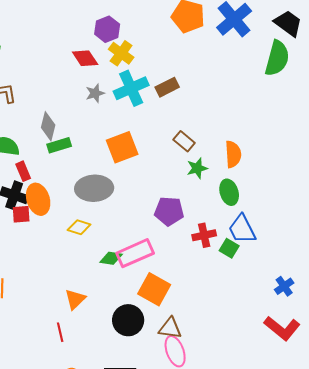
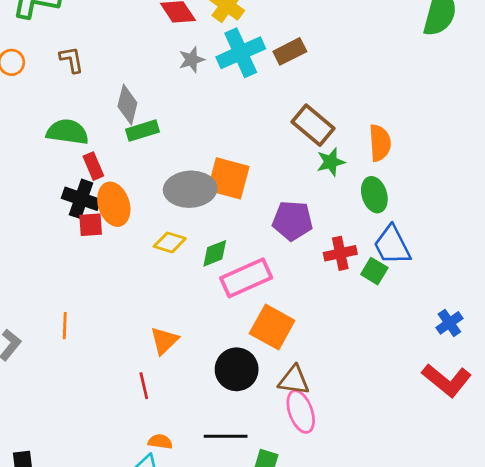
brown rectangle: (184, 141) -> (313, 125), size x1.4
orange square: (122, 147) -> (228, 178), moved, turned 36
green diamond: (111, 258) -> (215, 253), moved, turned -30

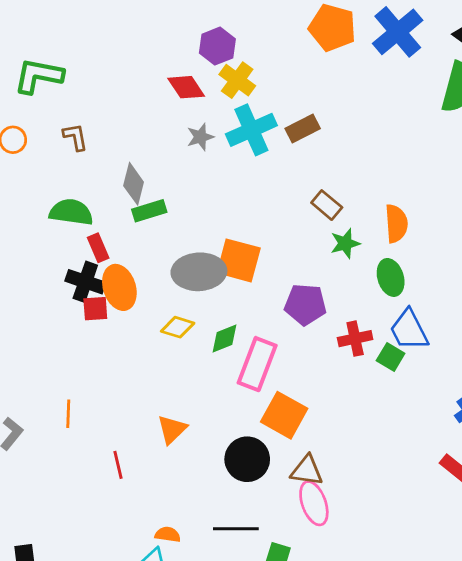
brown rectangle: (313, 125) -> (327, 205), size x0.7
pink rectangle: (246, 278) -> (257, 364), turned -45
red line: (144, 386) -> (118, 465), moved

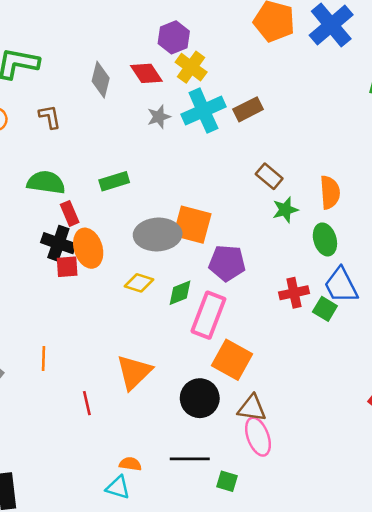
gray diamond: (134, 184) -> (101, 80), moved
purple pentagon: (305, 304) -> (227, 263), moved
orange triangle: (172, 429) -> (134, 372), size x1.4

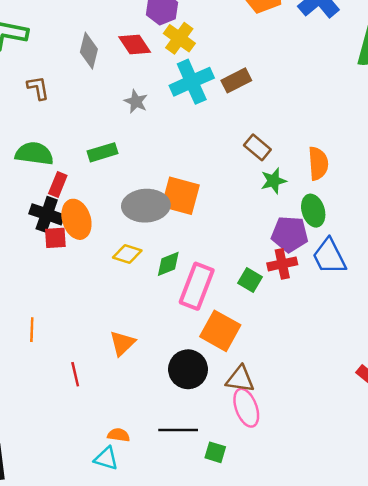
gray star: (159, 117) -> (136, 102), moved, turned -30
red rectangle: (70, 213) -> (58, 185), turned 45
purple pentagon: (227, 263) -> (290, 234), moved
green square: (325, 309) -> (250, 280), moved
orange triangle: (134, 372) -> (122, 343), size x0.7

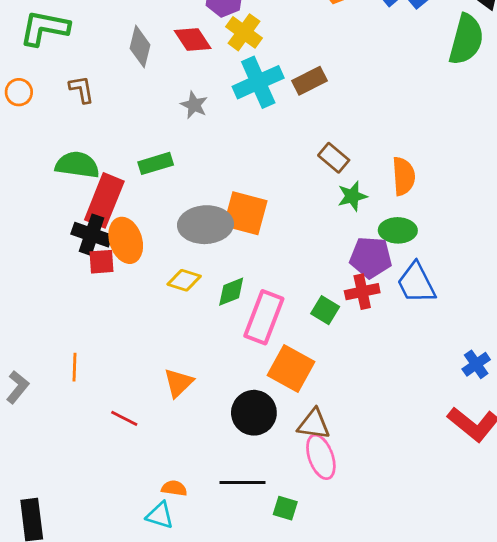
red rectangle: (58, 185) -> (104, 200), size x1.8
green ellipse: (313, 211) -> (398, 230), turned -72
red line: (75, 374) -> (124, 418), turned -50

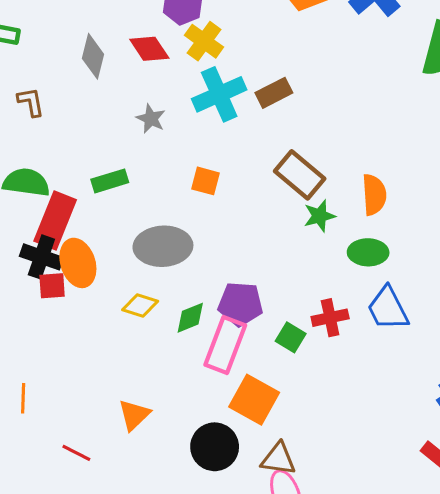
brown rectangle: (334, 158) -> (300, 175), size x1.5
orange square: (245, 213) -> (205, 181), moved, size x0.6
purple pentagon: (371, 257) -> (240, 304), moved

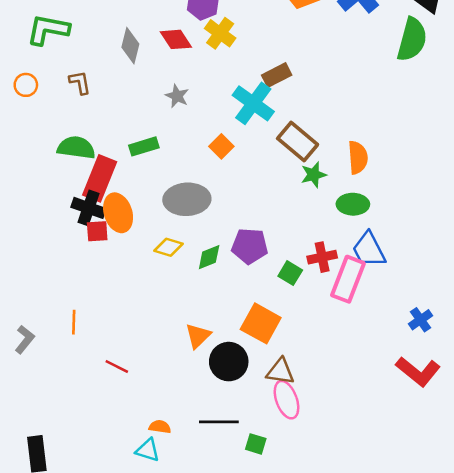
cyan cross: (219, 94) -> (253, 103), moved, turned -30
orange square: (205, 181) -> (221, 146), turned 30
pink rectangle: (225, 345) -> (348, 279), moved
orange triangle: (134, 415) -> (198, 336), moved

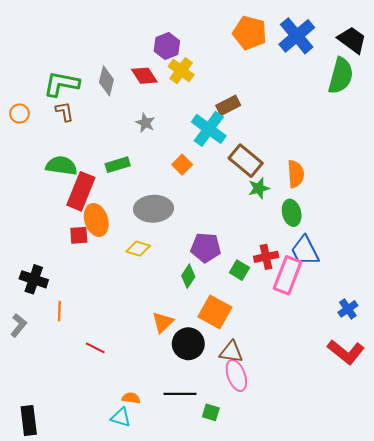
green L-shape: (48, 30) -> (61, 84), moved
green ellipse: (353, 204) -> (292, 213), turned 75
black cross: (89, 208) -> (34, 279), moved
green diamond: (209, 257) -> (188, 276), moved, turned -35

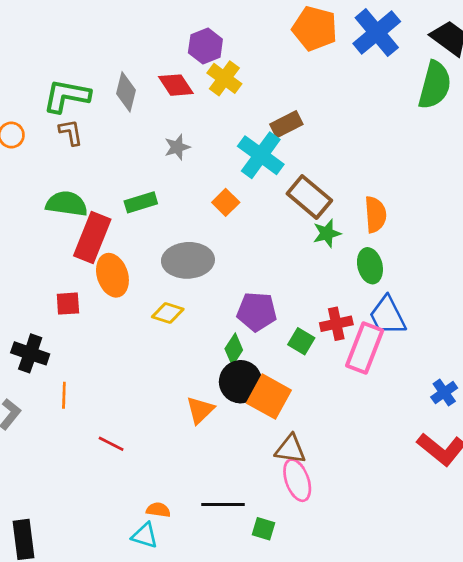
gray star: (145, 123) -> (177, 147), turned 30
red square: (79, 235) -> (68, 304), moved
black circle: (188, 344) -> (241, 382), moved

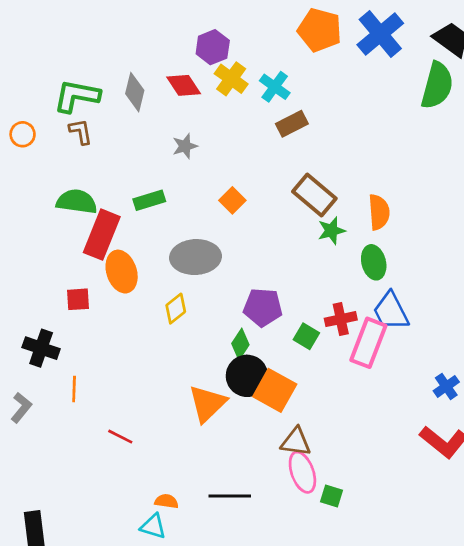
cyan cross: (261, 155) -> (275, 87), moved, size x0.7
yellow diamond: (168, 313) -> (176, 309), turned -56
orange triangle: (200, 410) -> (207, 404), size x1.4
green square: (263, 529) -> (331, 496), moved

